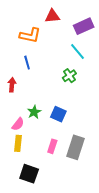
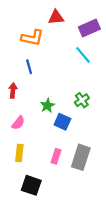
green cross: (69, 76) -> (82, 100), moved
green star: (34, 112) -> (47, 106), moved
pink semicircle: (18, 124) -> (18, 123), moved

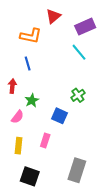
red triangle: (56, 17) -> (53, 16), turned -35
green star: (47, 106) -> (32, 100), moved
pink rectangle: (56, 156) -> (45, 140), moved
gray rectangle: (81, 157) -> (77, 170), moved

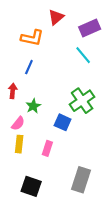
blue line: (28, 64) -> (29, 67), turned 40
green cross: (78, 95) -> (82, 101), size x1.6
yellow rectangle: (18, 146) -> (19, 144), moved

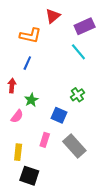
green cross: (82, 101) -> (77, 95), size x0.6
yellow rectangle: (19, 144) -> (18, 152), moved
gray rectangle: (81, 180) -> (74, 146), moved, turned -60

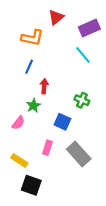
red arrow: (12, 86) -> (44, 86), moved
green cross: (77, 95) -> (82, 100), turned -32
yellow rectangle: (18, 152) -> (19, 161), turned -63

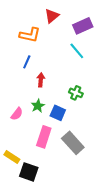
green star: (33, 106) -> (38, 106), moved
pink rectangle: (47, 148) -> (44, 137), size x1.5
yellow rectangle: (19, 161) -> (12, 157), moved

